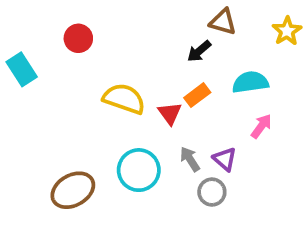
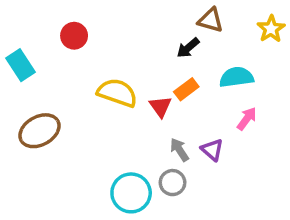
cyan circle: (139, 170) -> (131, 193), moved
brown ellipse: (73, 190) -> (40, 131), moved
gray circle: (212, 192) -> (173, 183), moved

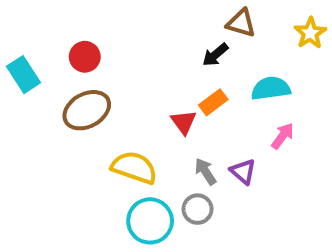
red circle: (74, 36) -> (85, 57), moved
yellow semicircle: (117, 93) -> (134, 168), moved
brown ellipse: (40, 131) -> (87, 110), moved

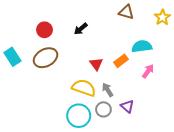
black arrow: (215, 55) -> (81, 29), moved
cyan rectangle: (23, 75) -> (12, 57), moved
orange rectangle: (213, 102) -> (121, 61), moved
yellow semicircle: (134, 168) -> (84, 88), moved
purple triangle: (243, 171) -> (127, 106), moved

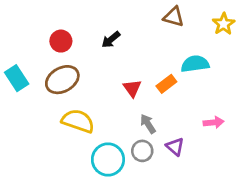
pink arrow: (148, 71) -> (214, 122), moved, turned 48
yellow semicircle: (84, 88) -> (78, 121), moved

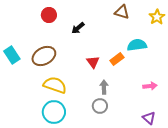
red circle: (61, 41) -> (49, 15), moved
gray arrow: (148, 124) -> (104, 87), turned 32
purple triangle: (175, 147) -> (149, 118), moved
cyan circle: (108, 160) -> (54, 112), moved

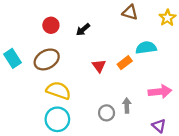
red circle: (49, 15) -> (51, 25), moved
pink arrow: (150, 86) -> (160, 92), size x1.5
gray arrow: (104, 87) -> (127, 105), moved

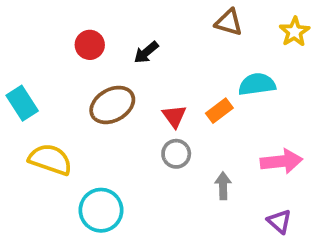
brown ellipse: (47, 59) -> (112, 105), moved
yellow semicircle: (58, 90) -> (50, 159), moved
gray circle: (107, 113) -> (176, 154), moved

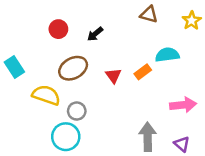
gray circle: (176, 154) -> (77, 111), moved
yellow semicircle: (50, 159) -> (46, 95), moved
gray arrow: (223, 186) -> (148, 137), moved, size x1.6

